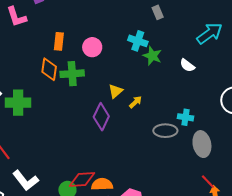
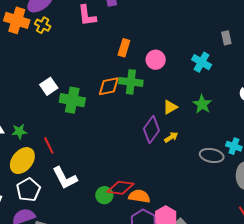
green star: (152, 56) -> (202, 104), moved
orange diamond: (49, 69) -> (109, 86), moved, turned 60
yellow arrow: (135, 102) -> (171, 137), moved

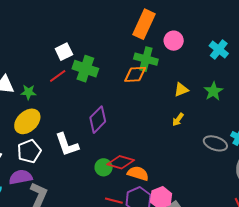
orange rectangle: (124, 48) -> (144, 24), size x1.6
orange diamond: (109, 86) -> (135, 74), moved
purple diamond: (151, 130) -> (98, 120), moved
yellow arrow: (171, 137) -> (178, 120), turned 152
red line: (49, 145) -> (58, 76), moved, turned 72

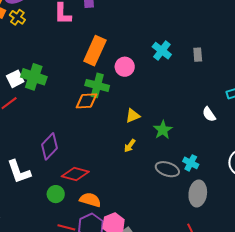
cyan cross: (219, 50) -> (162, 51), moved
green cross: (85, 69) -> (34, 77), moved
green star: (213, 91) -> (163, 130), moved
red diamond: (121, 162) -> (75, 174), moved

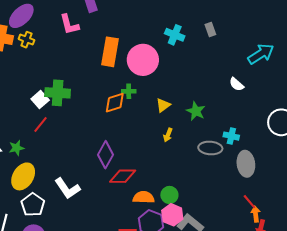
pink circle: (125, 67) -> (143, 60), size x1.6
green cross: (97, 85) -> (129, 91), moved, size x0.6
purple diamond: (50, 146) -> (105, 155), moved
green circle: (56, 194) -> (169, 195), moved

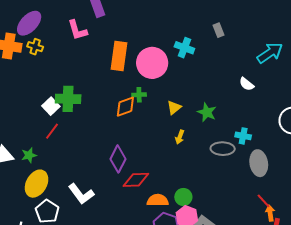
cyan cross: (175, 35) -> (184, 48), moved

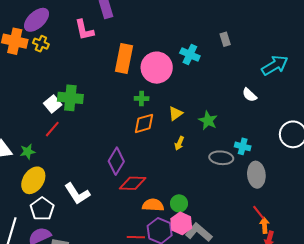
orange diamond: (125, 107) -> (144, 123), moved

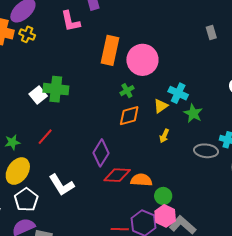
cyan cross: (190, 54) -> (178, 93), moved
green cross: (142, 99) -> (127, 91), turned -32
red line: (52, 129) -> (45, 137), moved
orange semicircle: (153, 205) -> (141, 180), moved

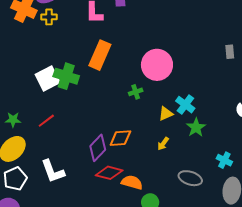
yellow cross: (27, 34) -> (49, 17), turned -35
orange rectangle: (110, 50) -> (100, 55), moved
white square: (38, 95) -> (48, 78), size x1.4
orange diamond: (129, 116) -> (120, 138), moved
gray ellipse: (206, 151) -> (190, 178), moved

